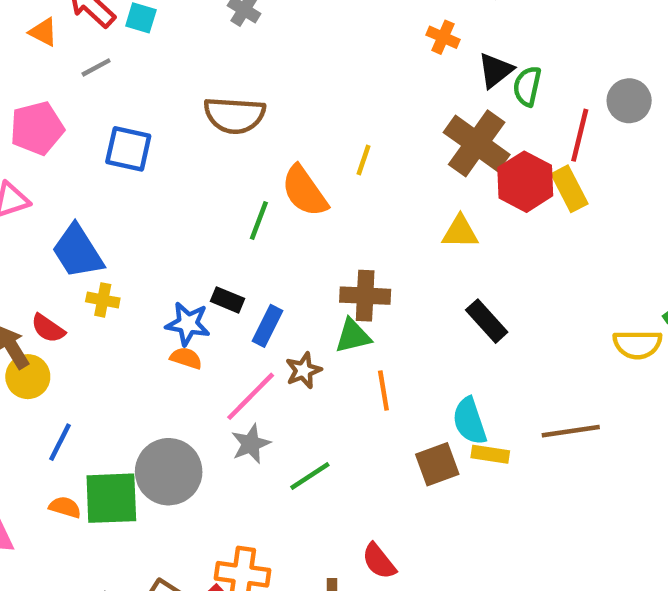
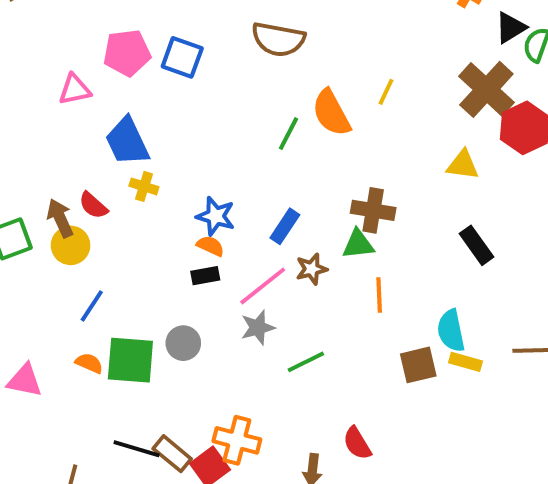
pink pentagon: (37, 128) -> (127, 53), moved
black rectangle: (227, 300) -> (205, 276), moved, turned -40
gray circle: (169, 472) -> (183, 343), size x0.6

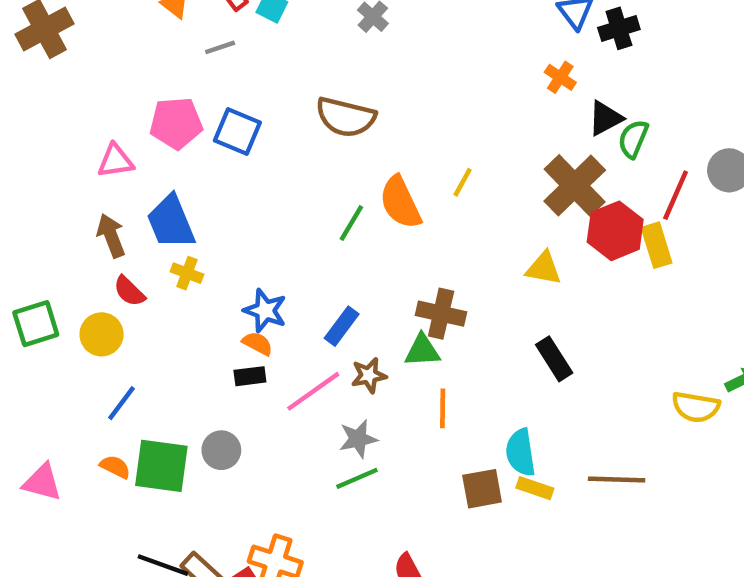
brown arrow: (60, 218) -> (111, 236), moved
gray star: (258, 327) -> (358, 439), moved

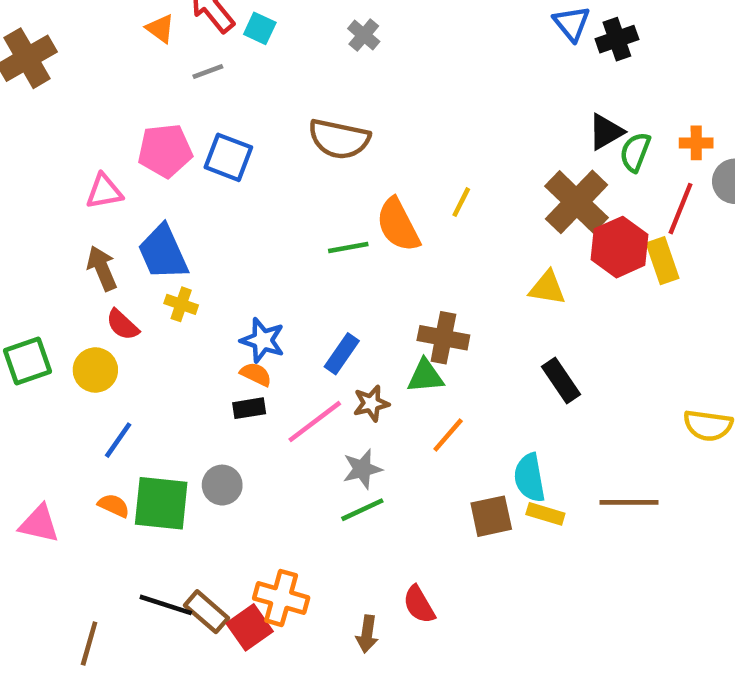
orange cross: (560, 77) -> (696, 143), moved, turned -32
green line: (351, 223) -> (348, 248), turned 51
orange line: (443, 408) -> (448, 435), turned 42

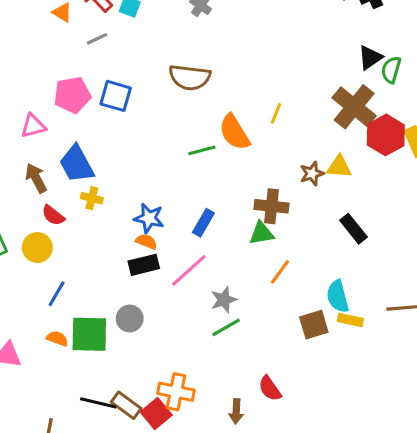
brown star: (371, 403) -> (312, 174), moved
black rectangle: (249, 408) -> (144, 265), size x1.4

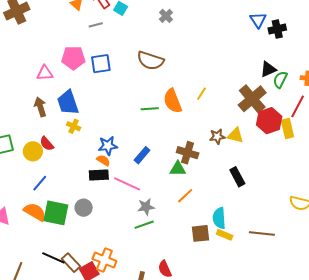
blue square: (116, 96) -> (101, 64), turned -35
red semicircle: (53, 215) -> (47, 144), moved
blue star: (149, 218) -> (108, 146), turned -30
pink line: (189, 270) -> (127, 184), turned 56
orange semicircle: (57, 338) -> (35, 212), size x1.6

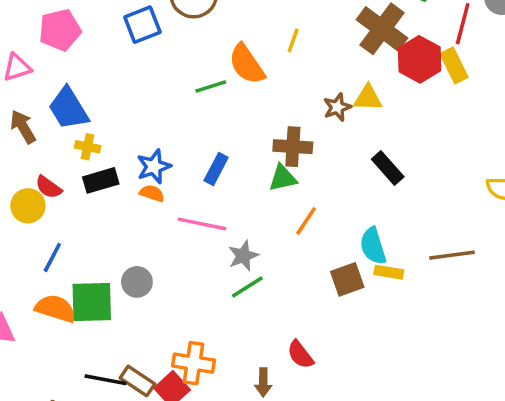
blue square: (101, 64) -> (142, 25), moved
black rectangle: (99, 175) -> (101, 180), moved

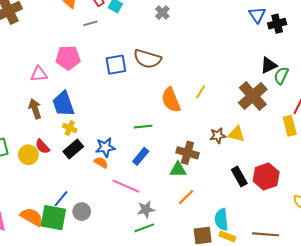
red hexagon: (420, 59) -> (266, 177), moved
green line: (211, 87) -> (143, 127), moved
black rectangle: (101, 180) -> (73, 149), turned -36
blue line: (52, 258) -> (61, 199), moved

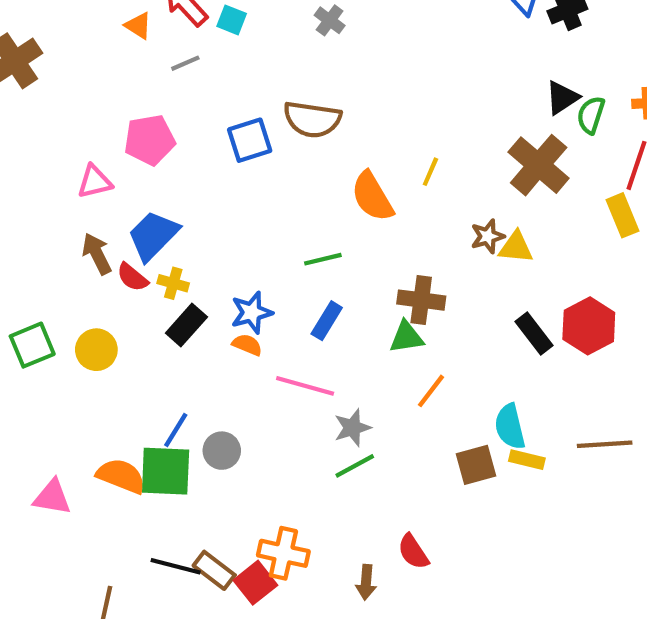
blue trapezoid: (63, 104) -> (153, 235), turned 72
brown star: (218, 136) -> (488, 236), moved
red semicircle: (42, 147) -> (132, 277), moved

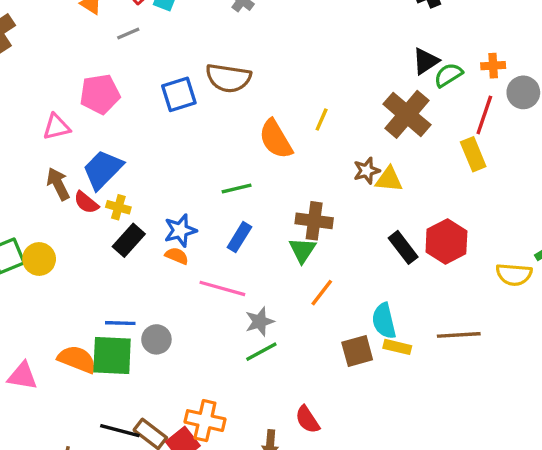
green semicircle: (591, 115) -> (448, 75), turned 40
green triangle: (406, 337) -> (302, 250), turned -48
yellow circle: (96, 350) -> (39, 259), moved
blue line: (176, 430) -> (120, 323), turned 60

